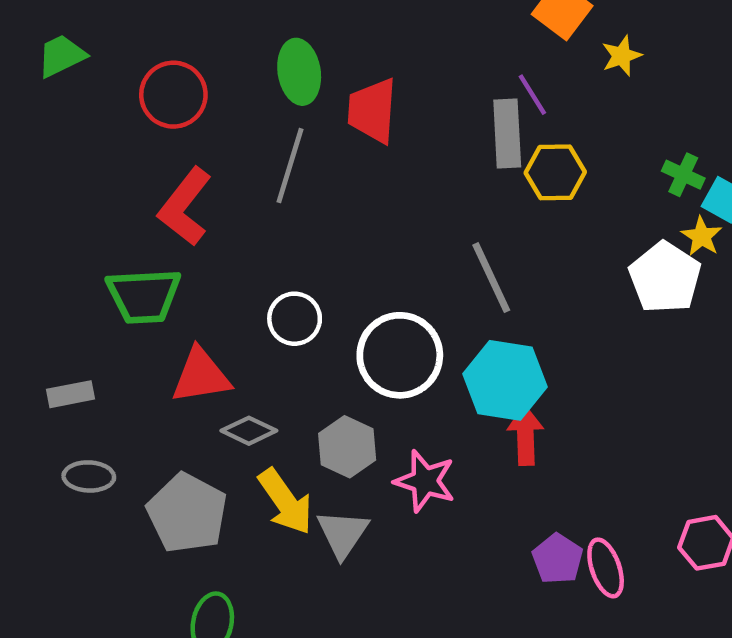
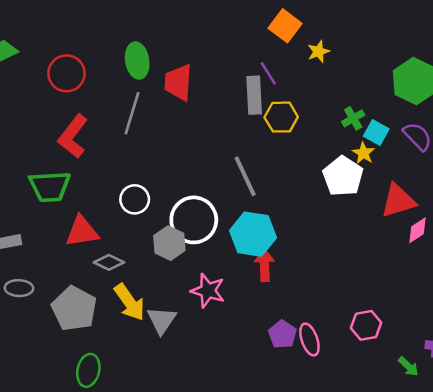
green cross: (683, 175) -> (353, 118), turned 35
gray hexagon: (347, 447) -> (169, 243), moved

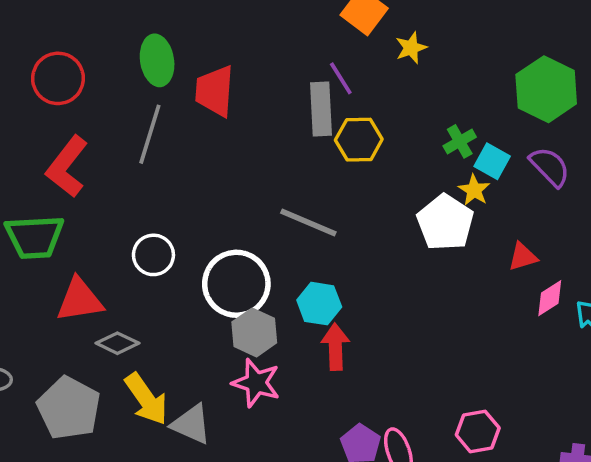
gray line: (245, 176) -> (308, 222), turned -42
red triangle: (398, 201) -> (523, 257), size x0.6
cyan hexagon: (253, 234) -> (319, 304), size x0.7
gray hexagon: (169, 243) -> (254, 332), moved
gray triangle: (162, 320) -> (191, 424), turned -40

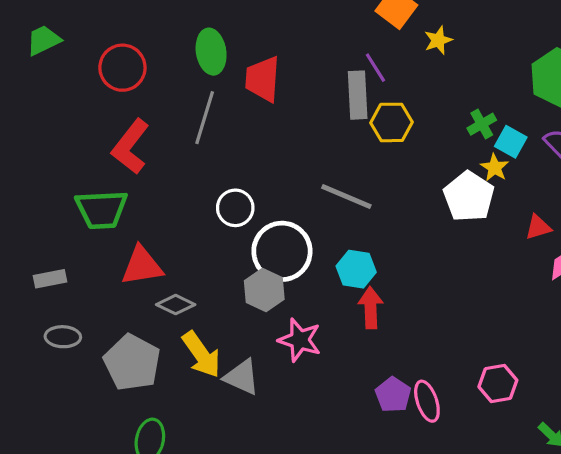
white circle: (153, 255) -> (235, 208), moved
gray hexagon: (254, 332) -> (264, 290), moved

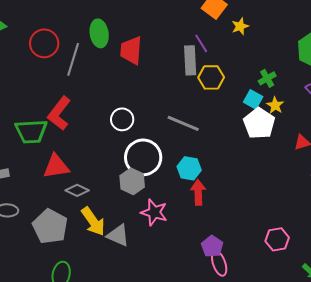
gray line: (205, 118) -> (73, 59), moved
cyan square: (511, 142) -> (253, 99), moved
red L-shape: (131, 147) -> (59, 113), moved
white circle: (235, 208) -> (122, 119), moved
pink ellipse: (427, 401) -> (219, 263), moved

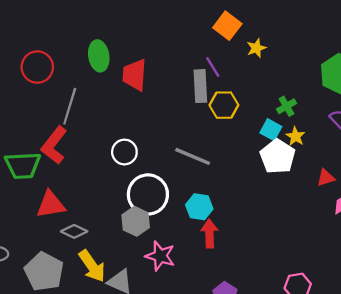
gray line: (73, 59) -> (70, 106), moved

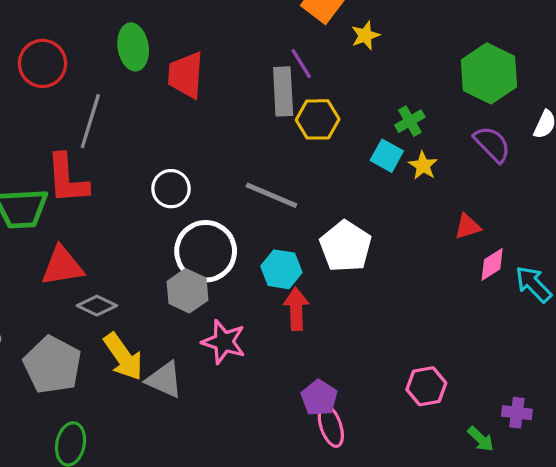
red L-shape: (54, 145) -> (67, 179), turned -42
white pentagon: (278, 156) -> (346, 246), moved

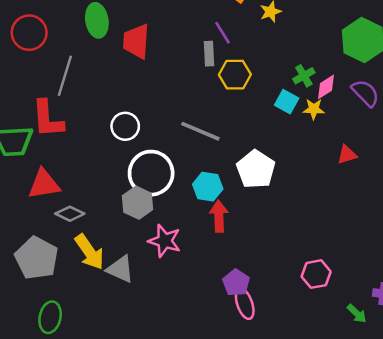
gray rectangle: (283, 91) -> (209, 54), size x0.7
yellow star: (423, 166) -> (314, 109), turned -30
pink diamond: (492, 264) -> (326, 87), moved

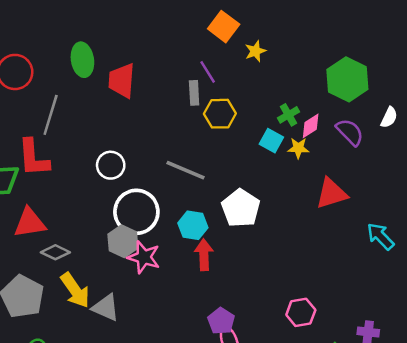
red triangle: (347, 155) -> (331, 193), size x1.6
pink star: (165, 241) -> (144, 257), moved

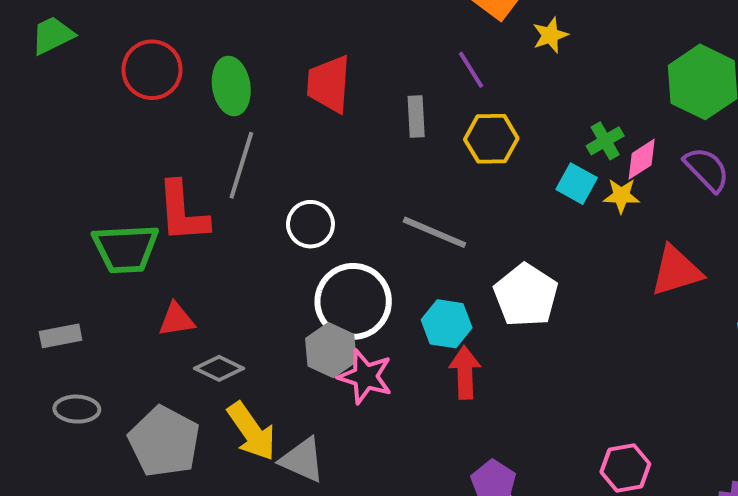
green ellipse: (82, 60) -> (231, 86), moved
gray rectangle: (194, 93) -> (416, 116), moved
gray line: (51, 115) -> (241, 165), moved
red triangle: (30, 223) -> (176, 320), size x0.7

